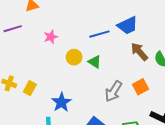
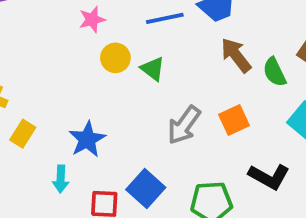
pink star: (51, 37) -> (92, 20), moved
yellow rectangle: (30, 88) -> (23, 134), moved

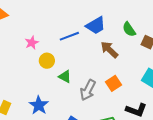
green triangle: (153, 69) -> (65, 77), moved
green semicircle: (275, 72) -> (129, 29), moved

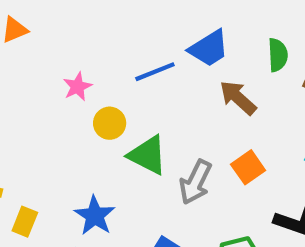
green semicircle: (129, 29) -> (278, 55), turned -147
green triangle: (65, 77) -> (148, 155), size x1.5

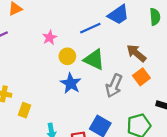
brown arrow: (238, 98) -> (136, 53), moved
green triangle: (148, 155) -> (94, 60), moved
blue star: (95, 216) -> (71, 83), moved

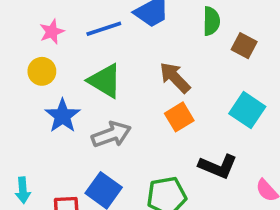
pink star: (50, 38) -> (52, 32), moved
yellow circle: (67, 56) -> (42, 71), moved
gray arrow: (114, 86) -> (111, 134), moved, turned -140

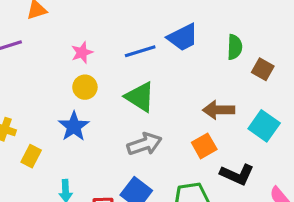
pink star: (52, 32) -> (82, 53), moved
brown arrow: (175, 78) -> (219, 110), moved, turned -48
blue star: (63, 116) -> (74, 126), moved
orange square: (179, 117) -> (204, 146), moved

